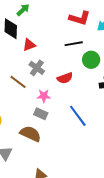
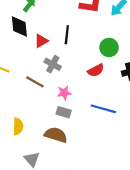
black line: (74, 44) -> (67, 35), moved, turned -66
red semicircle: (65, 78) -> (96, 70), moved
blue line: (78, 116) -> (103, 109), turned -30

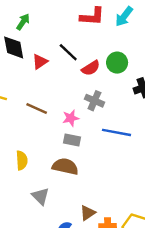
black line: (67, 35) -> (68, 52), turned -48
gray cross: (53, 64) -> (94, 101), moved
red semicircle: (96, 70) -> (91, 68), moved

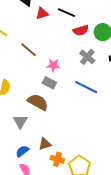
black line: (68, 52) -> (67, 13), turned -36
gray cross: (94, 101) -> (87, 57), moved
gray triangle: (40, 196) -> (20, 121), moved

